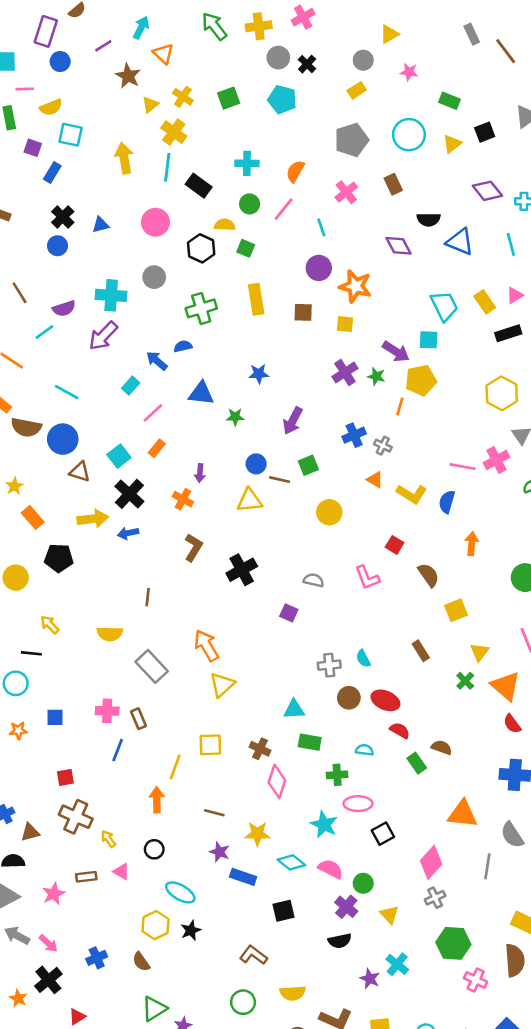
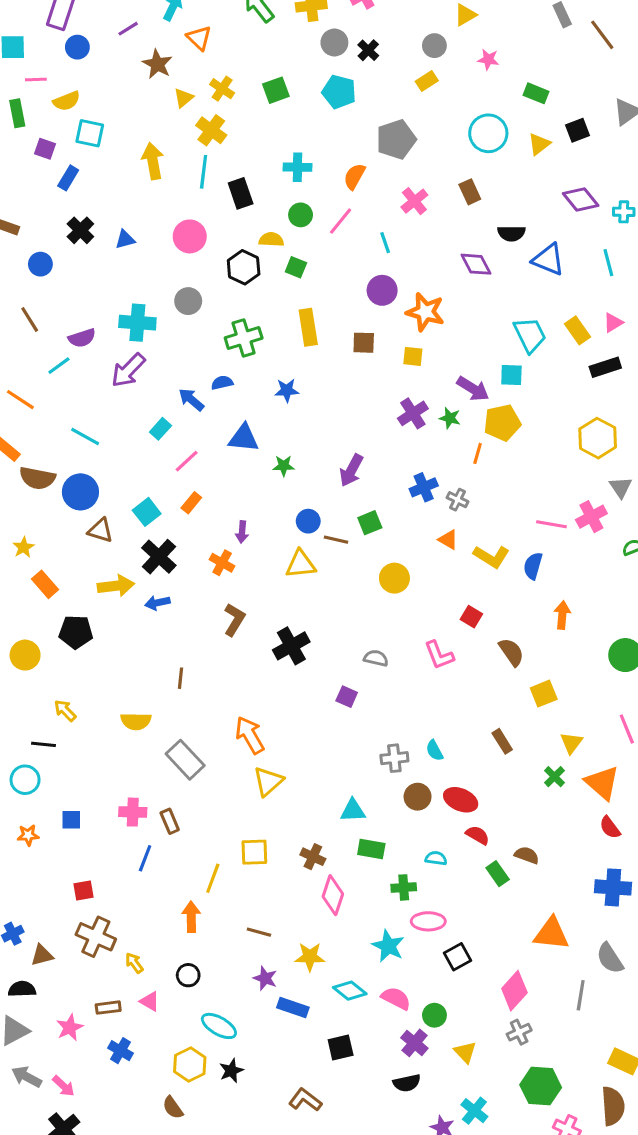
gray pentagon: (351, 140) -> (396, 139), moved
black rectangle: (199, 186) -> (241, 193), turned 35
blue circle: (58, 246) -> (40, 264), moved
blue star: (259, 374) -> (287, 390), moved
blue cross: (97, 958) -> (120, 1051), moved, turned -36

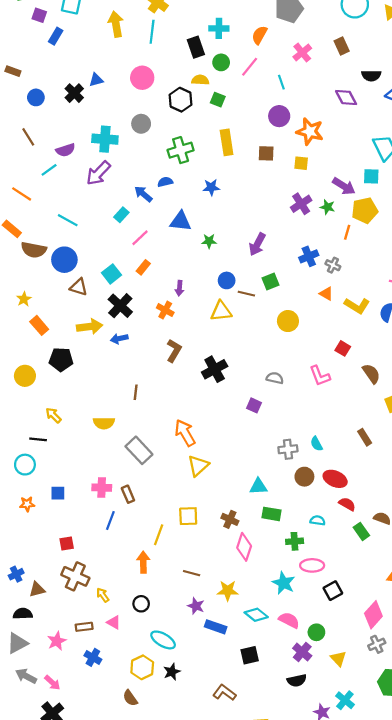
black rectangle: (241, 193) -> (196, 47), moved
black cross: (80, 230) -> (74, 93), moved

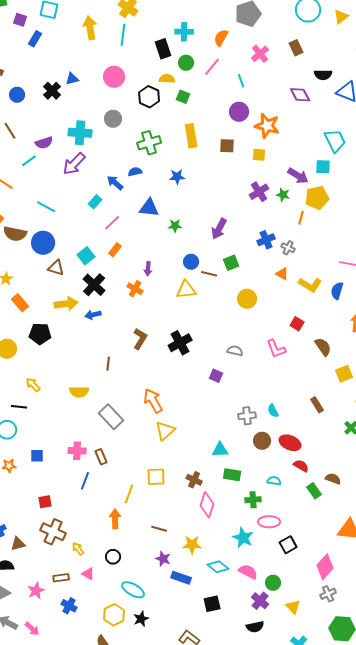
brown L-shape: (174, 351) -> (140, 339), moved

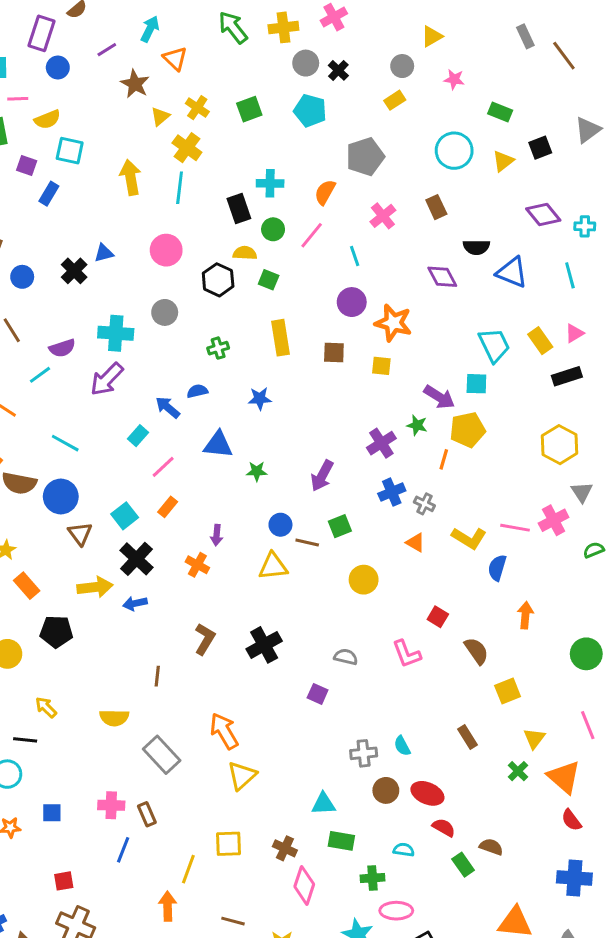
green cross: (149, 143) -> (218, 348), size x0.6
purple cross: (259, 192) -> (381, 443), moved
brown triangle: (56, 268) -> (80, 534), turned 36
yellow L-shape: (310, 285) -> (469, 538), moved

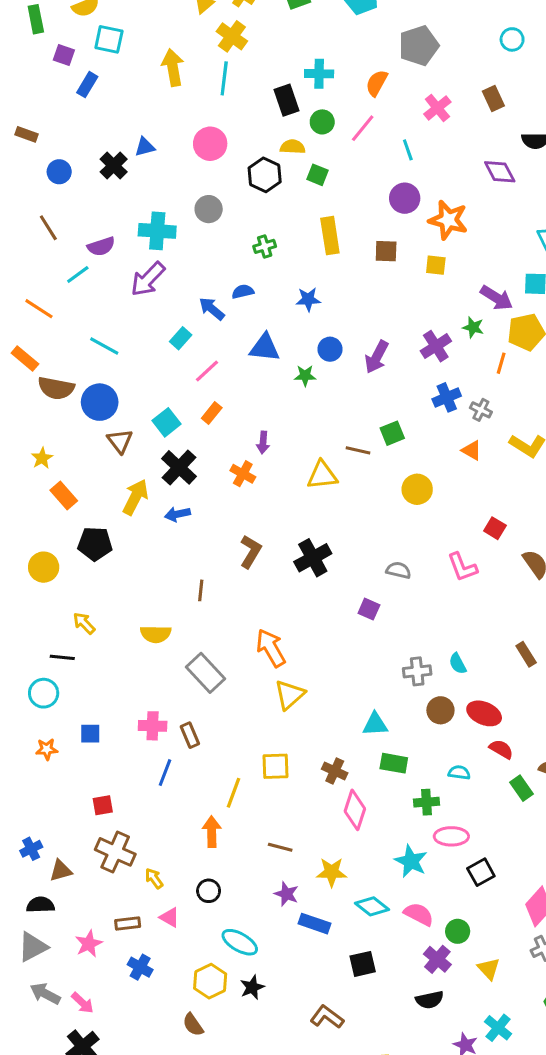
cyan circle: (454, 151) -> (512, 39), size x0.6
purple arrow: (322, 476) -> (377, 357), moved
blue circle: (280, 525) -> (330, 349), moved
yellow arrow: (95, 587) -> (135, 497), turned -56

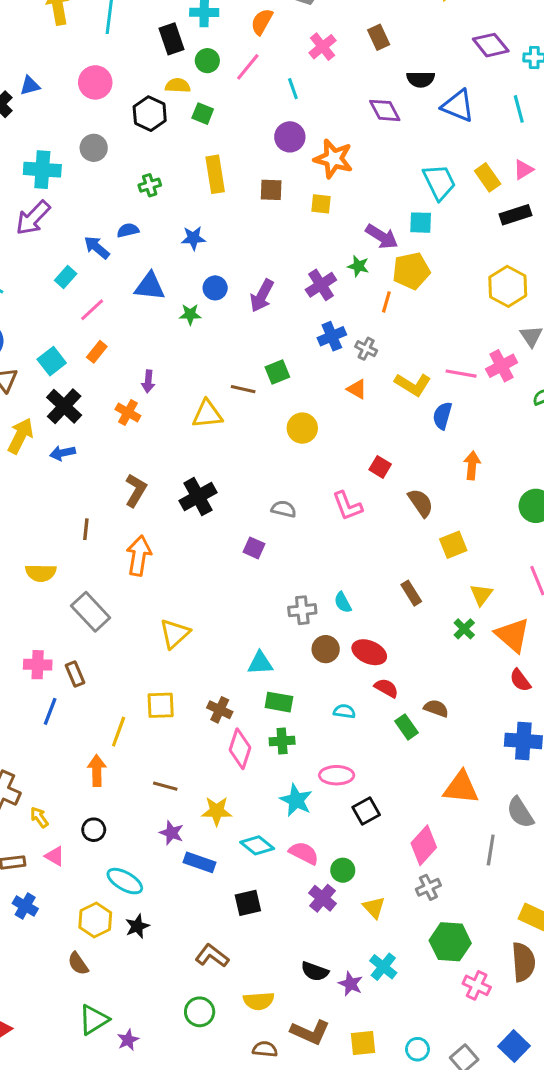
orange arrow: (271, 648) -> (139, 556), moved, turned 39
green cross: (426, 802) -> (282, 741), moved
black semicircle: (430, 1000) -> (315, 971), moved, turned 32

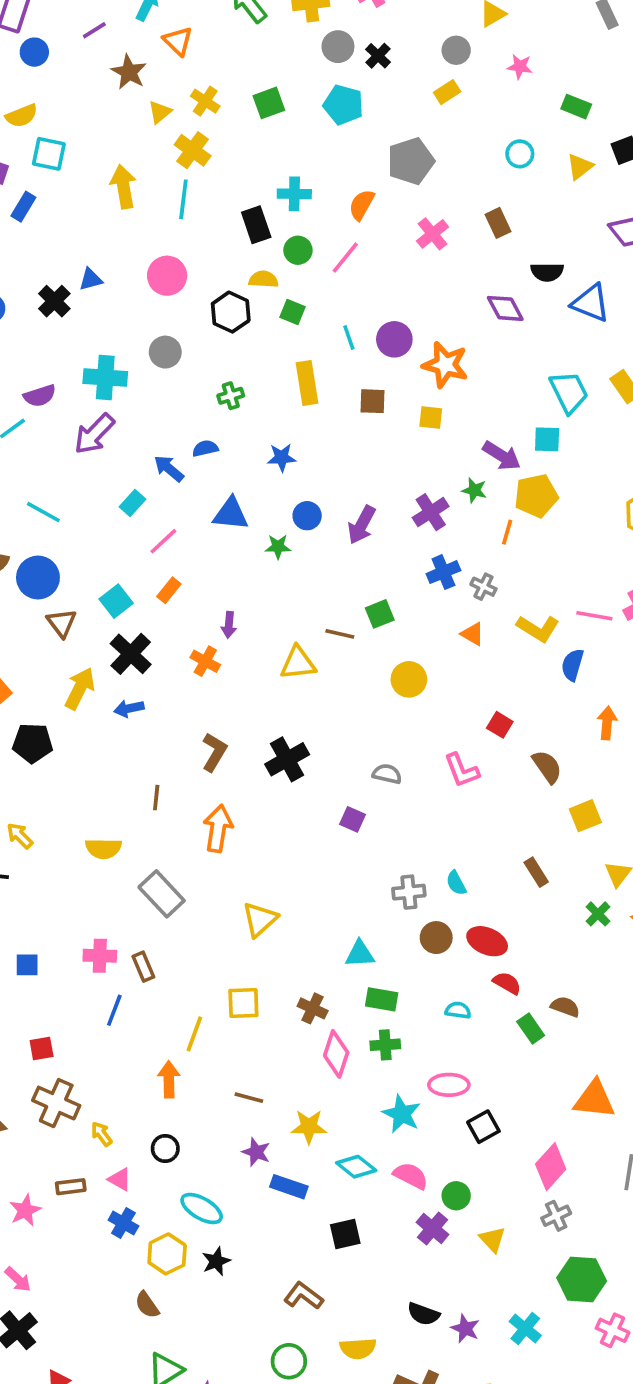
cyan line: (293, 89) -> (349, 338), moved
blue cross: (25, 906) -> (123, 1223), moved
cyan cross: (383, 967) -> (525, 1328), moved

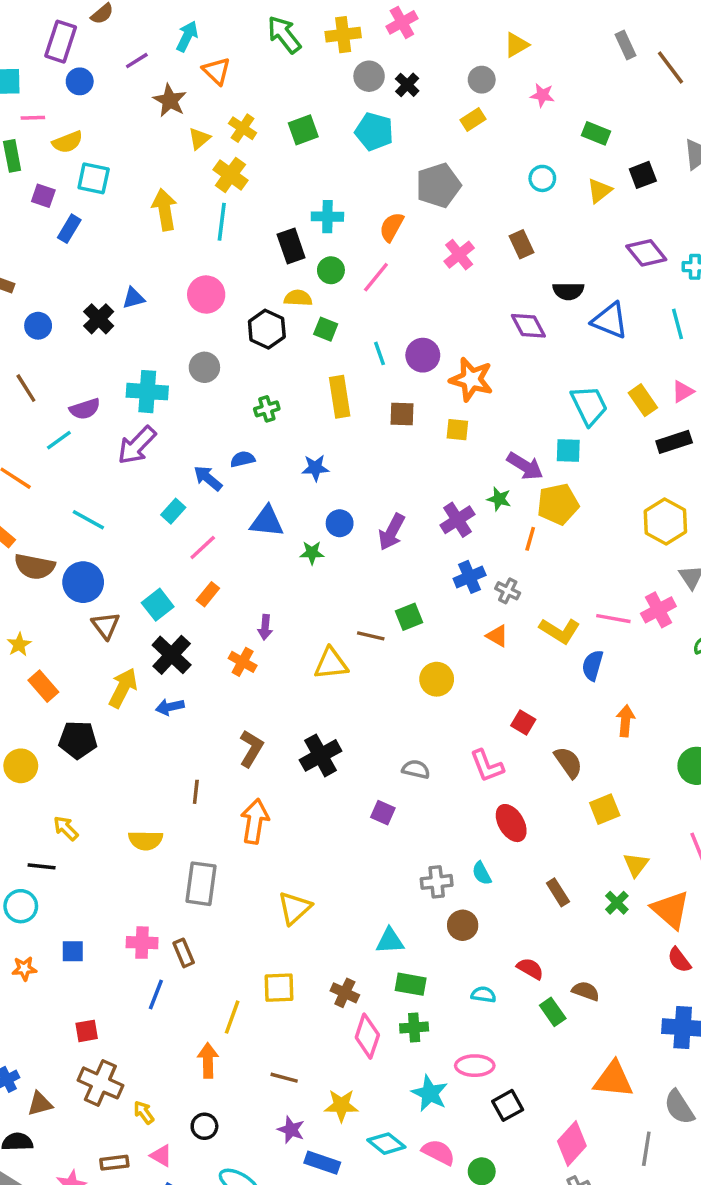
brown rectangle: (536, 872) -> (558, 892), moved
gray rectangle: (162, 894) -> (201, 884), turned 51
red ellipse: (487, 941) -> (511, 823), moved, turned 36

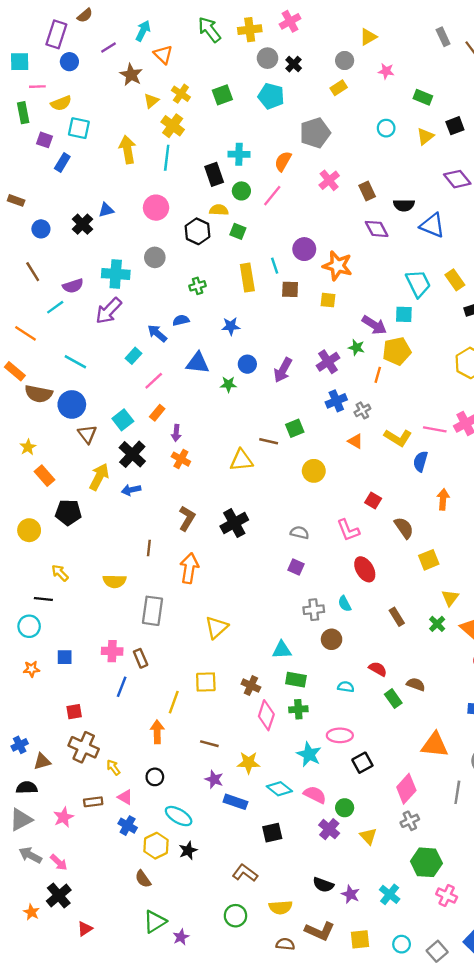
brown rectangle: (522, 244) -> (367, 191), moved
cyan line: (379, 353) -> (275, 266), moved
gray cross: (508, 591) -> (362, 410), turned 35
purple arrow: (265, 627) -> (176, 433), moved
purple square: (383, 813) -> (296, 567), moved

